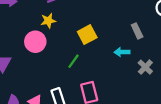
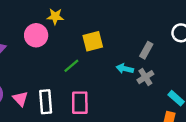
gray rectangle: (137, 31) -> (146, 50), turned 40
gray cross: (145, 67) -> (145, 77), moved

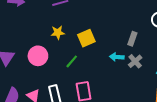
yellow star: (55, 16) -> (58, 33), moved
pink circle: (36, 35) -> (38, 56), moved

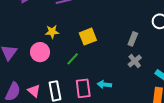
yellow star: (58, 33) -> (52, 32), moved
cyan arrow: (117, 57) -> (104, 85), moved

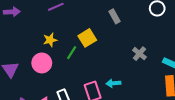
gray rectangle: (133, 39) -> (115, 16), moved, turned -40
green line: (73, 59) -> (72, 53), moved

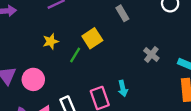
pink circle: (42, 63) -> (33, 79), moved
cyan arrow: (113, 83) -> (123, 88), turned -96

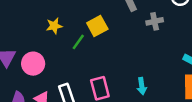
gray cross: (151, 54) -> (155, 21), moved, turned 35
cyan arrow: (123, 88) -> (142, 86), moved

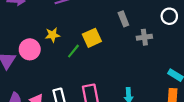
pink circle: (33, 64) -> (30, 49), moved

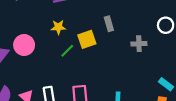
gray rectangle: (123, 19) -> (109, 24), moved
yellow star: (53, 35) -> (58, 27), moved

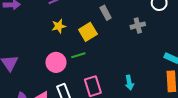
pink circle: (24, 45) -> (56, 62), moved
green line: (67, 51) -> (78, 55), moved, turned 40

